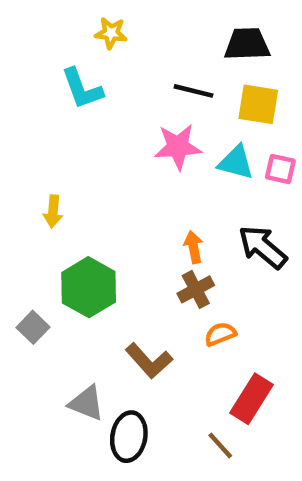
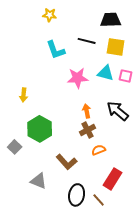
cyan L-shape: (82, 89) -> (56, 50), moved
pink star: (178, 147) -> (78, 78), moved
black ellipse: (129, 437) -> (77, 195), moved

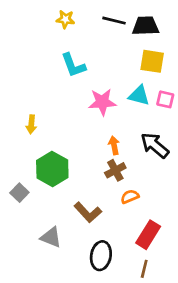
black line: (87, 41) -> (114, 21), moved
brown line: (99, 200) -> (144, 269), moved, turned 56

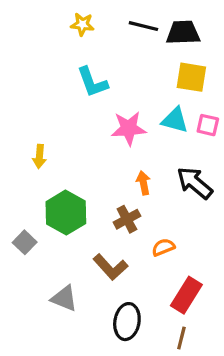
brown cross: (115, 170) -> (127, 219), moved

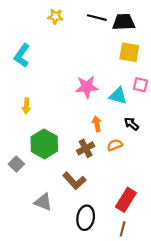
cyan L-shape: (92, 82) -> (22, 56), moved, turned 55
cyan triangle: (175, 120) -> (118, 96), moved
black arrow: (195, 183) -> (131, 124), size x0.6
orange semicircle: (163, 247) -> (115, 145), moved

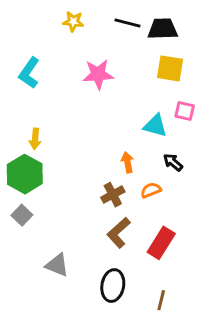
pink star: (87, 87) -> (98, 74), moved
green hexagon: (44, 144) -> (25, 174), moved
brown L-shape: (74, 181) -> (119, 233), moved, turned 90
red rectangle: (126, 200) -> (161, 243), moved

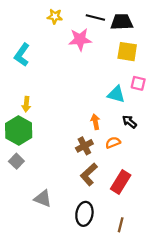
pink star: (98, 74) -> (80, 39), moved

